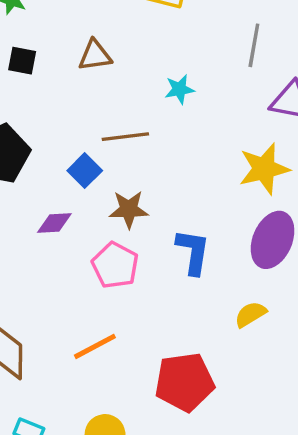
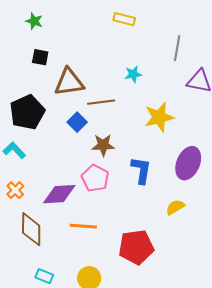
brown triangle: (95, 55) -> (69, 82), moved, size x1.5
yellow star: (264, 169) -> (159, 117), moved
purple diamond: (54, 223) -> (59, 194), moved, size x1.6
orange line: (95, 346) -> (83, 226), turned 32

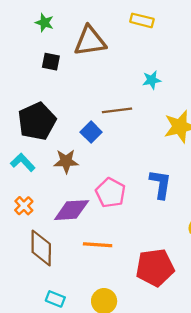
brown triangle: (69, 82) -> (90, 41), moved
brown star: (103, 145) -> (66, 161), moved

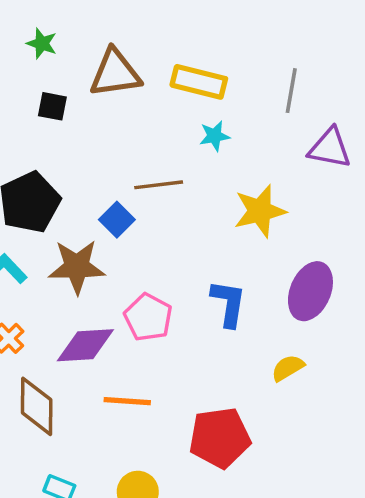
yellow rectangle: (142, 20) -> (199, 82), moved, size x1.4
brown star: (66, 161) -> (77, 267), size x1.4

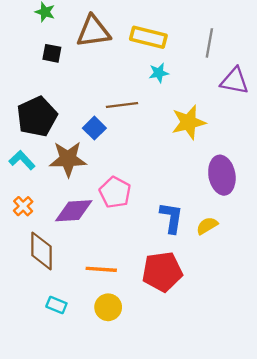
purple ellipse: (310, 291) -> (222, 175), turned -33
blue L-shape: (228, 303) -> (171, 218), moved
orange line: (127, 401) -> (101, 269), moved

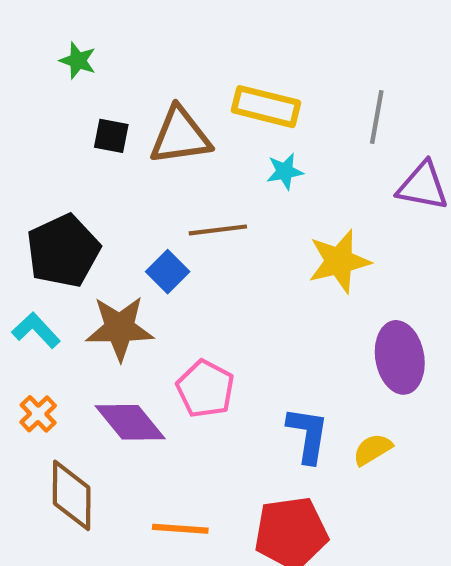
brown triangle: (93, 31) -> (180, 136), moved
black square: (52, 53) -> (111, 136), moved
purple diamond: (74, 211) -> (130, 422), turned 54

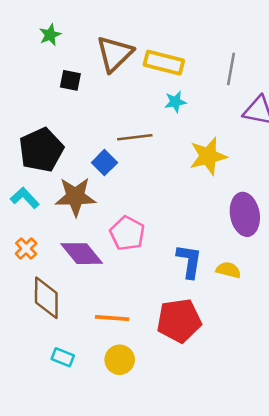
green star: (78, 61) -> (50, 35), turned 30
brown triangle: (180, 136) -> (115, 54), moved, turned -36
yellow semicircle: (373, 449) -> (228, 270), turned 45

